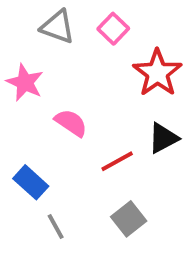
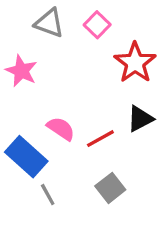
pink semicircle: (71, 123) -> (61, 129), moved
blue rectangle: (31, 182) -> (26, 157), size x1.4

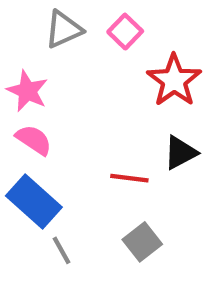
gray triangle: (49, 23) -> (64, 29), turned -44
pink semicircle: (61, 129) -> (34, 140), moved
red line: (100, 139) -> (129, 178), turned 36

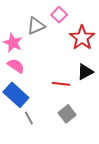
gray triangle: (64, 29) -> (36, 26), moved

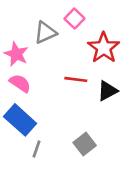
red line: (61, 84) -> (76, 79), moved
gray line: (29, 118) -> (37, 149), turned 48

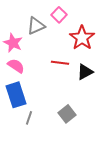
blue rectangle: (20, 120) -> (16, 95), turned 30

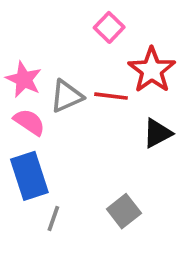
gray triangle: (36, 26) -> (66, 96), moved
red line: (60, 63) -> (111, 96), moved

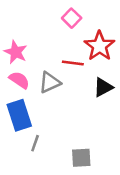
gray triangle: (66, 96) -> (50, 82), moved
gray square: (124, 211) -> (81, 158), moved, turned 35

